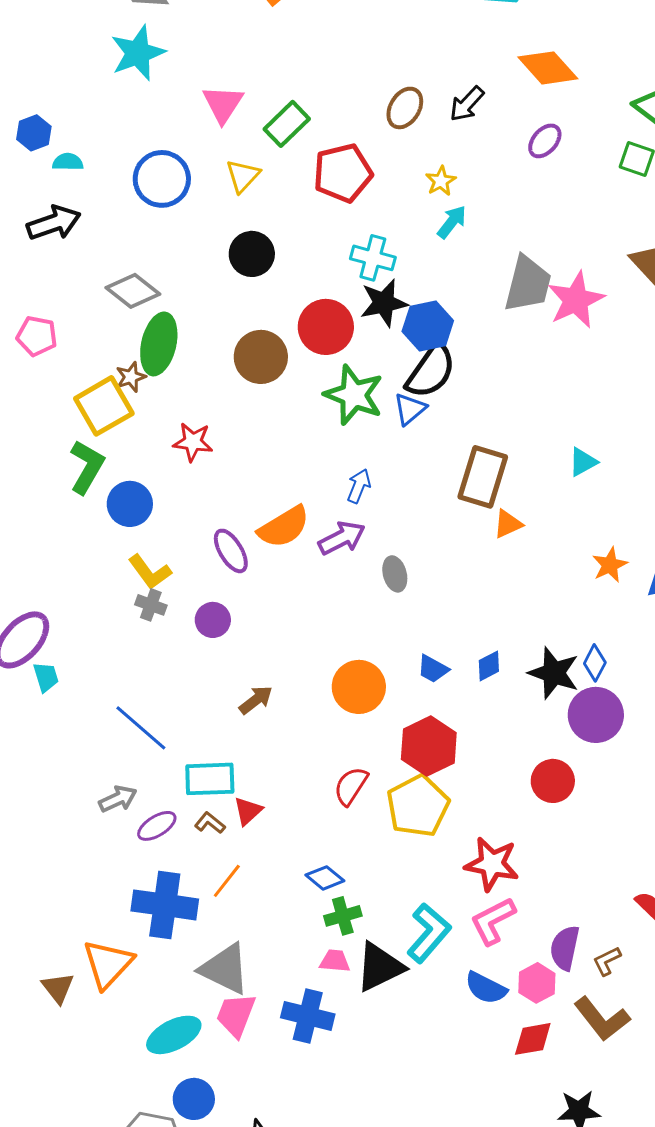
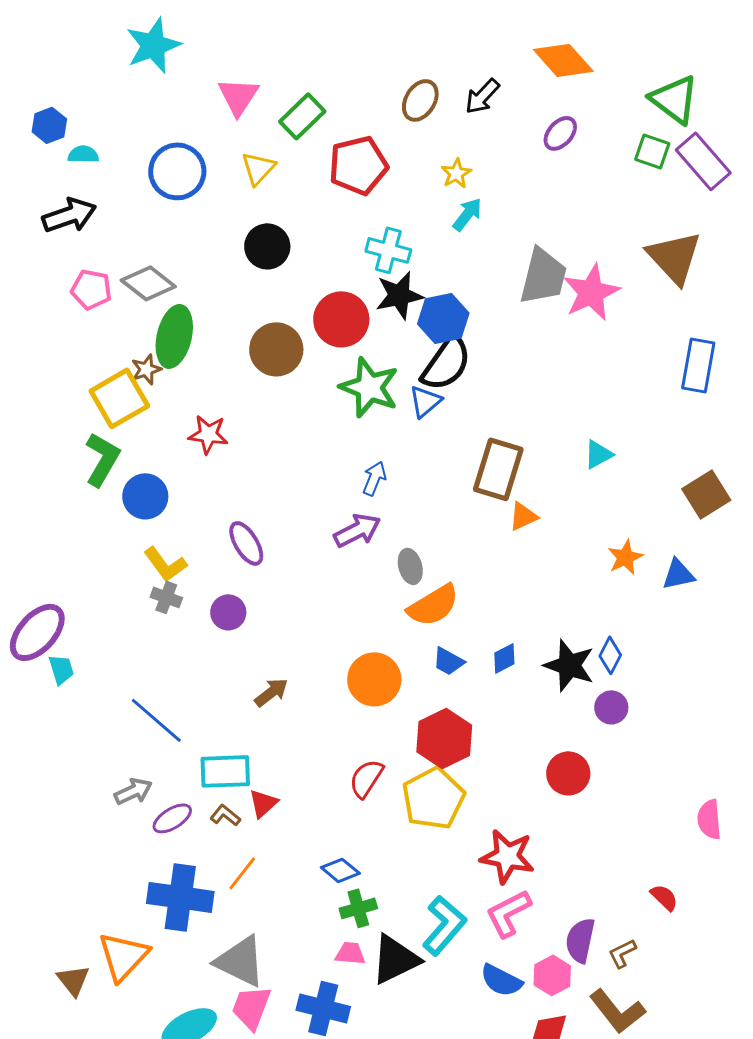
pink pentagon: (37, 336) -> (91, 289), moved
orange semicircle: (284, 527) -> (433, 605), moved
purple circle: (596, 715) -> (611, 707), size x0.6

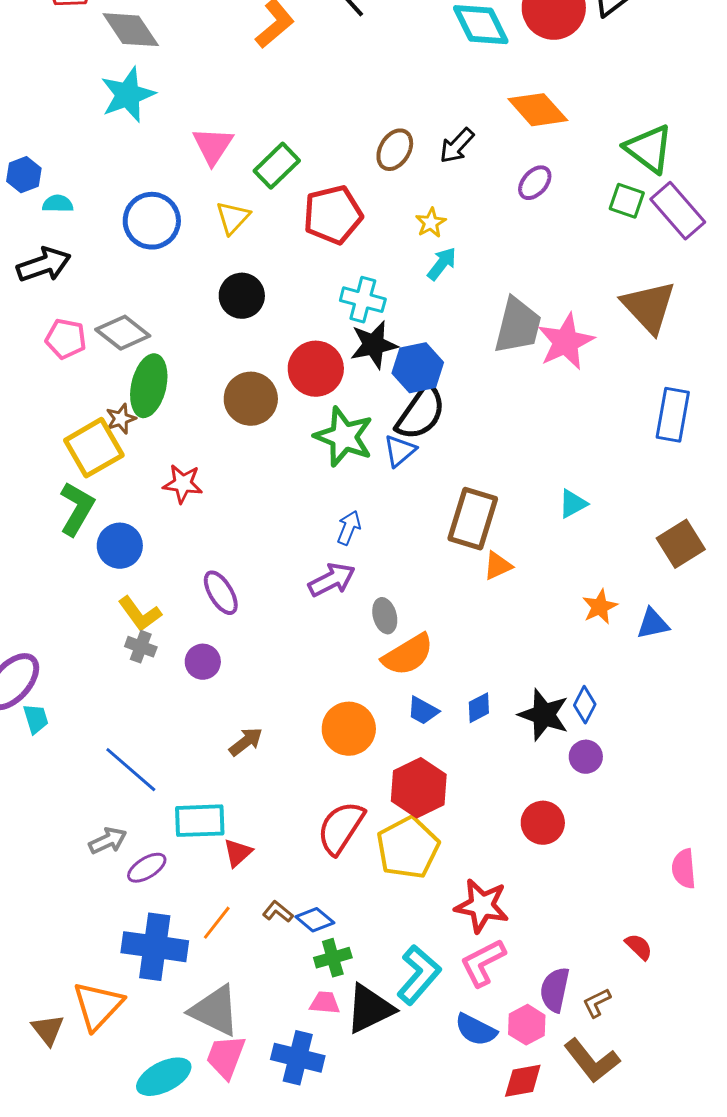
red semicircle: (366, 778) -> (341, 828), size x1.4
brown L-shape: (225, 815) -> (278, 912), moved

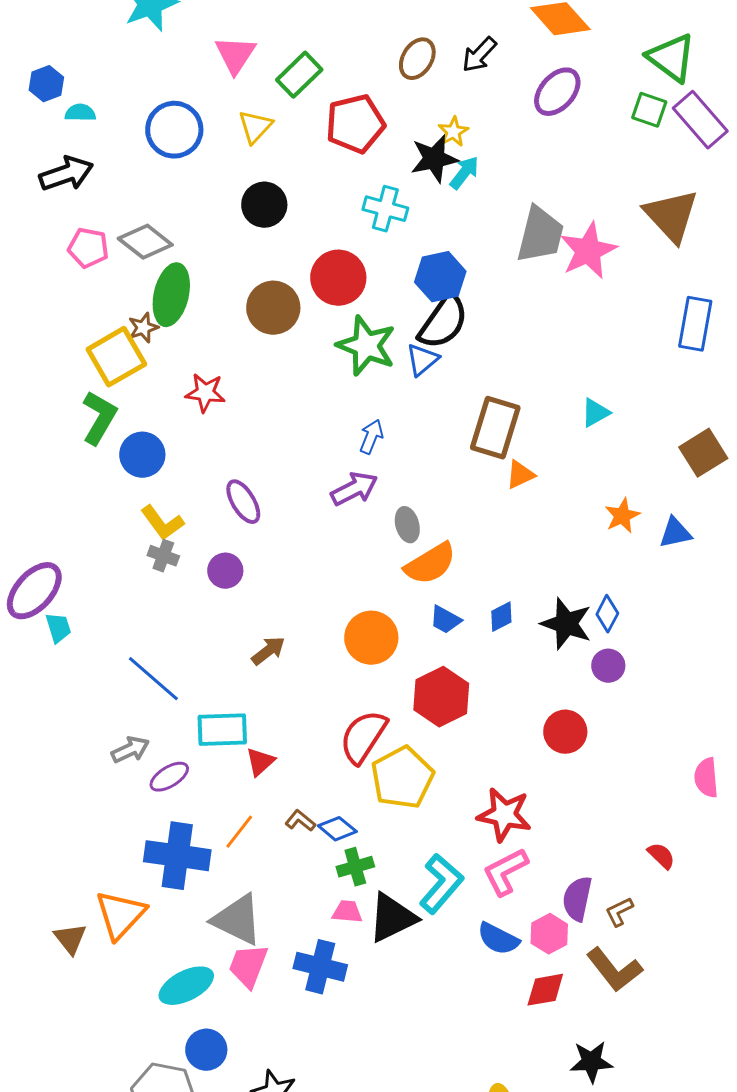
purple ellipse: (535, 183) -> (557, 92), size x1.4
black star: (374, 345) -> (434, 159), moved
yellow pentagon: (408, 848) -> (402, 778), moved

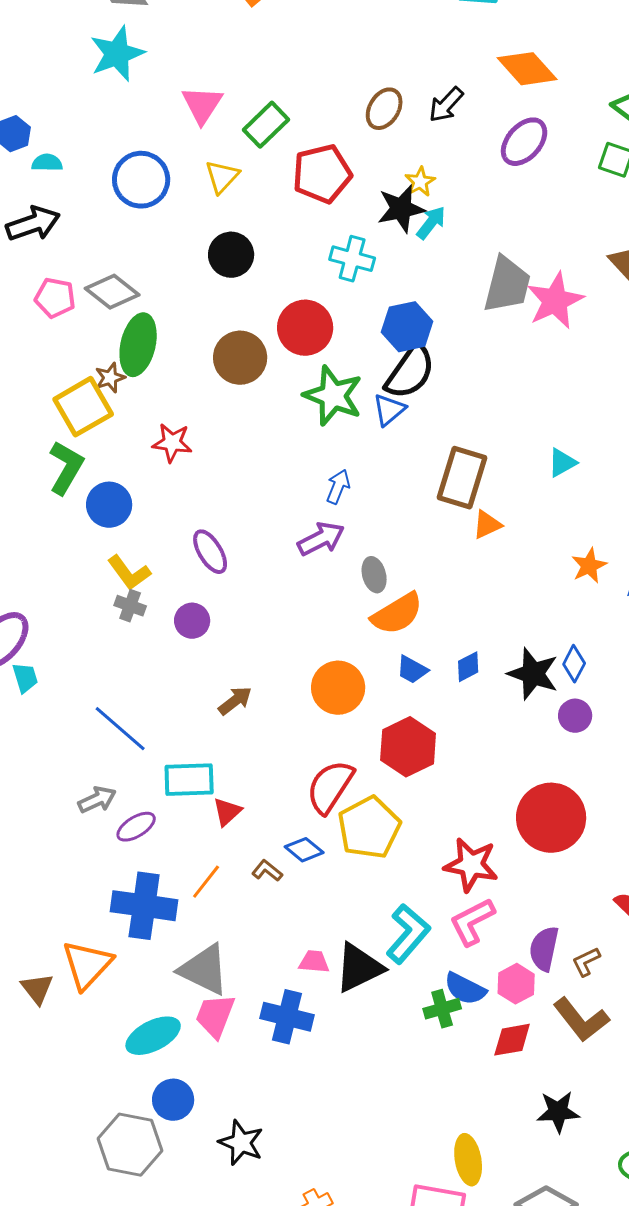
red circle: (565, 732) -> (551, 818), moved, size x1.6
blue diamond: (337, 829) -> (304, 850), moved
green cross: (355, 867) -> (442, 1009), moved

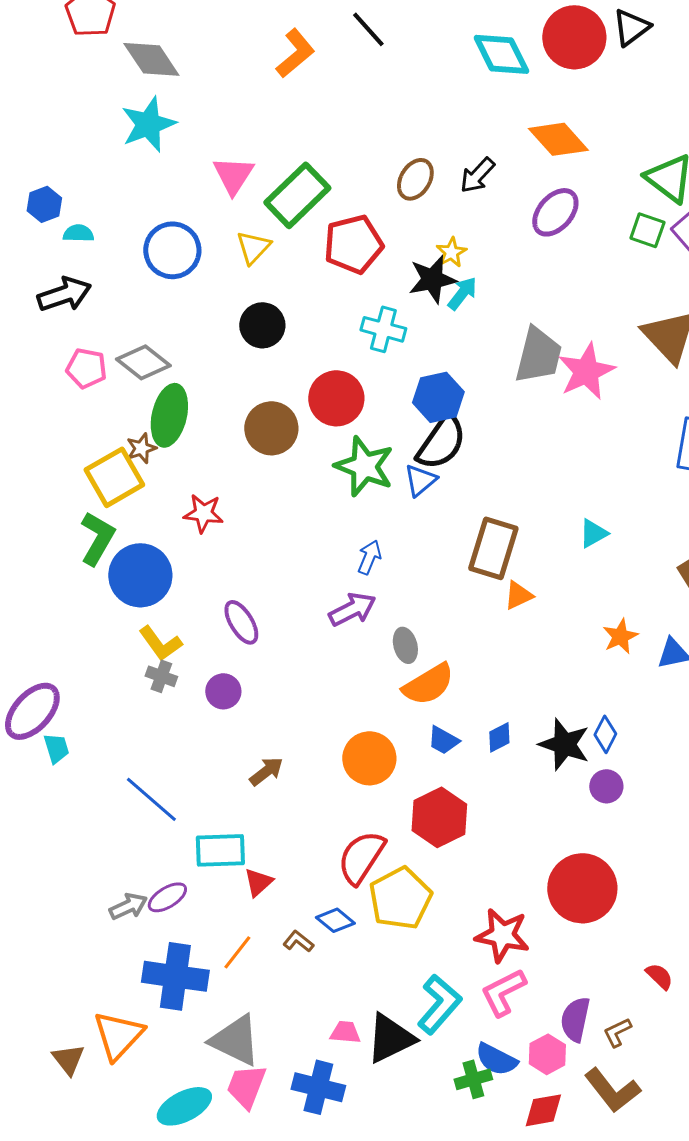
green rectangle: (266, 125) -> (297, 195), size x1.4
blue circle: (109, 505) -> (140, 575), size x1.4
gray arrow: (97, 800) -> (128, 906), moved

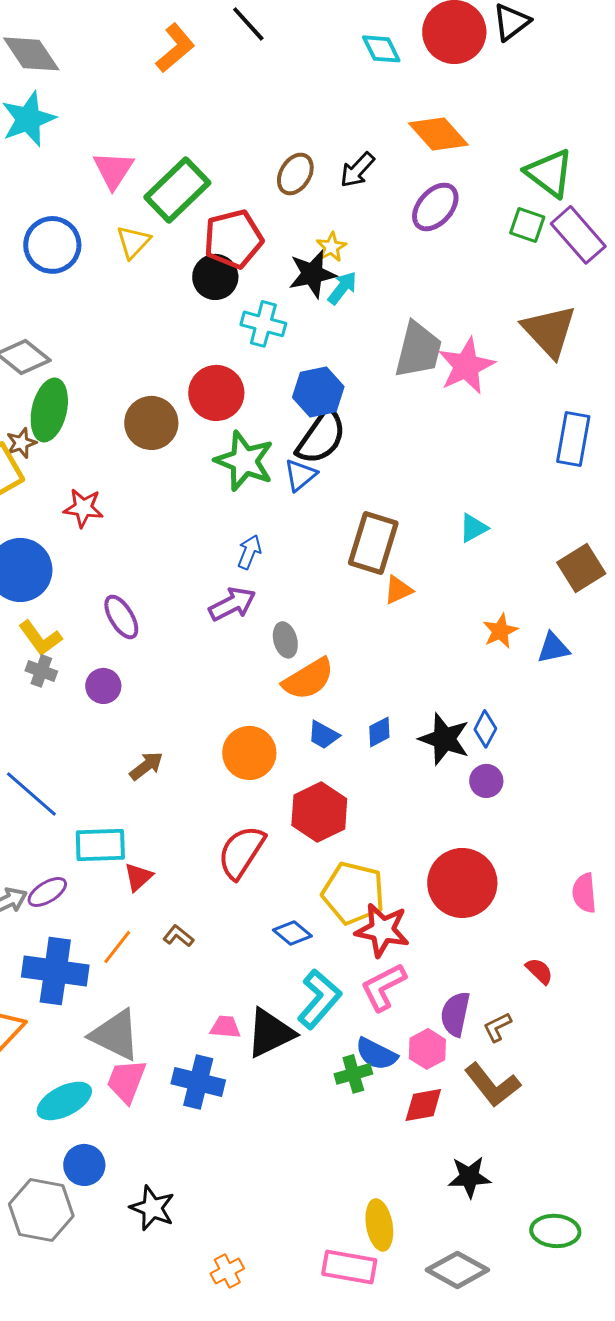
cyan diamond: (501, 54) -> (381, 49), size x0.7
black circle: (262, 325) -> (215, 277), moved
yellow pentagon: (400, 898) -> (353, 893), moved, turned -30
blue diamond: (335, 920) -> (292, 933), moved

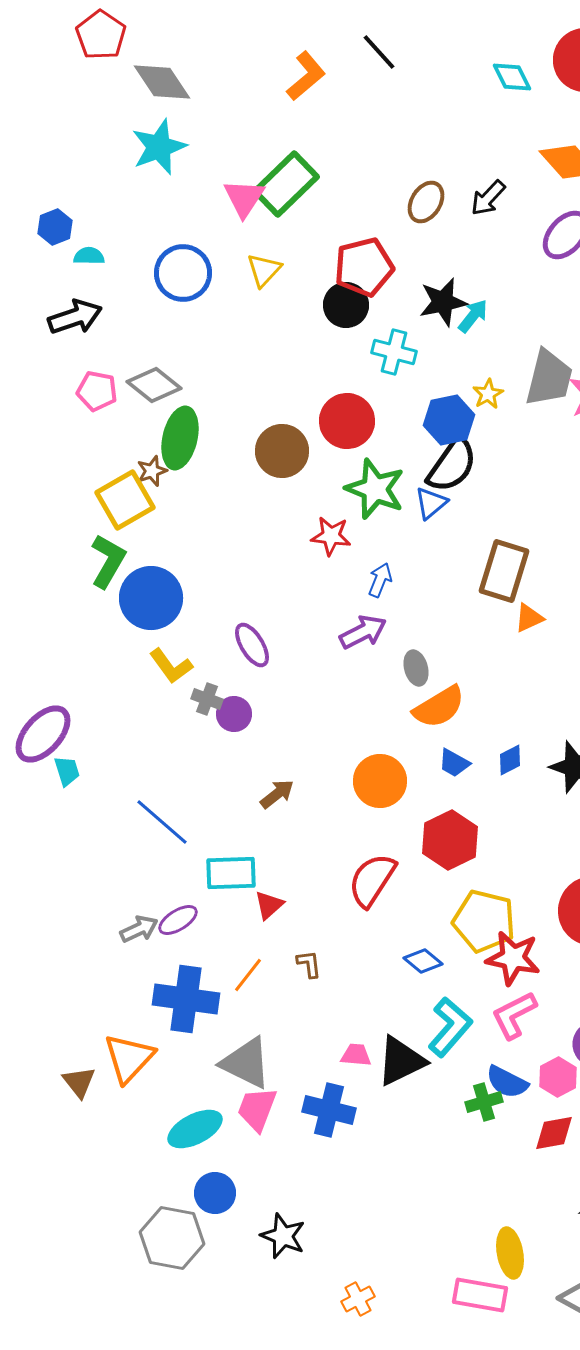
green rectangle: (177, 190) -> (286, 184), moved
yellow star: (331, 247) -> (488, 394), moved
red star: (83, 508) -> (331, 536), moved
gray cross: (41, 671) -> (207, 699), moved
brown L-shape: (178, 936) -> (309, 964), turned 44

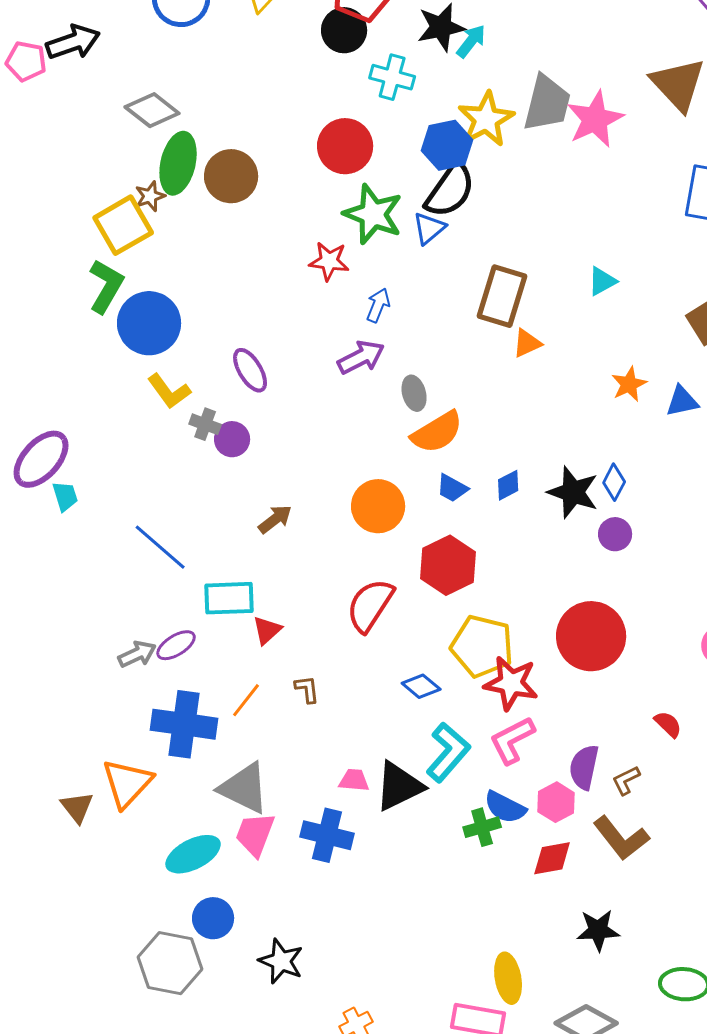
pink pentagon: (97, 391) -> (26, 61), moved
yellow star: (488, 394) -> (486, 119), size x1.8
brown circle: (282, 451) -> (231, 176), moved

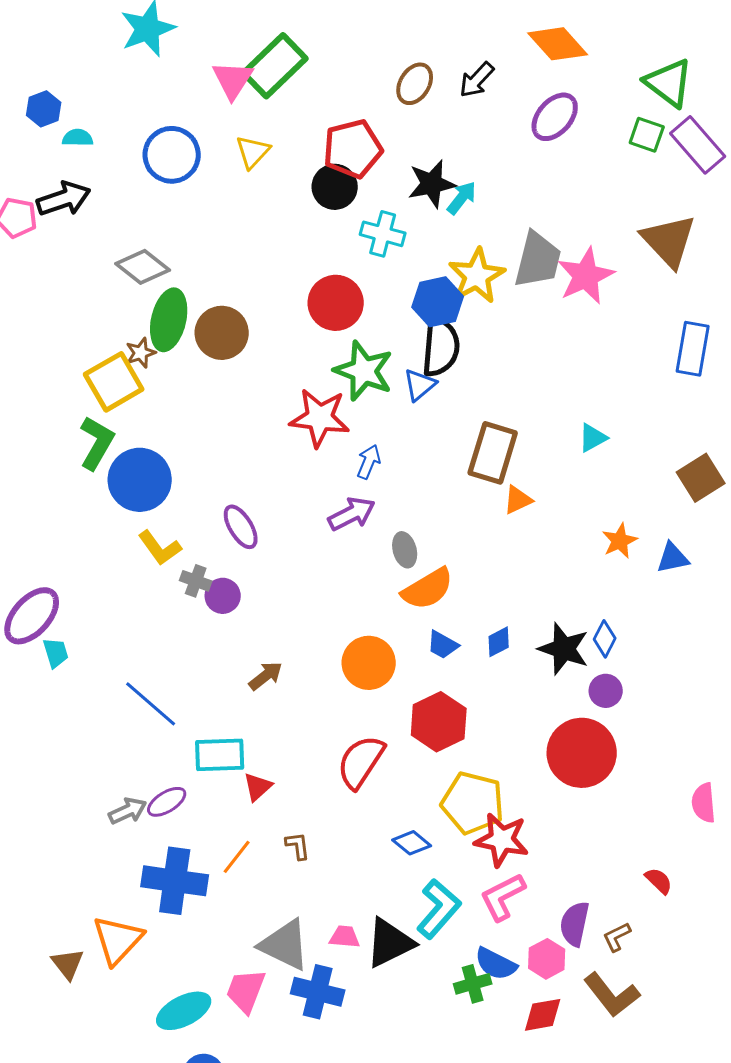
black semicircle: (450, 190) -> (441, 347), turned -30
red star: (329, 261) -> (320, 418), size x1.5
red circle: (591, 636) -> (582, 753), moved
gray triangle: (244, 788) -> (285, 945), moved

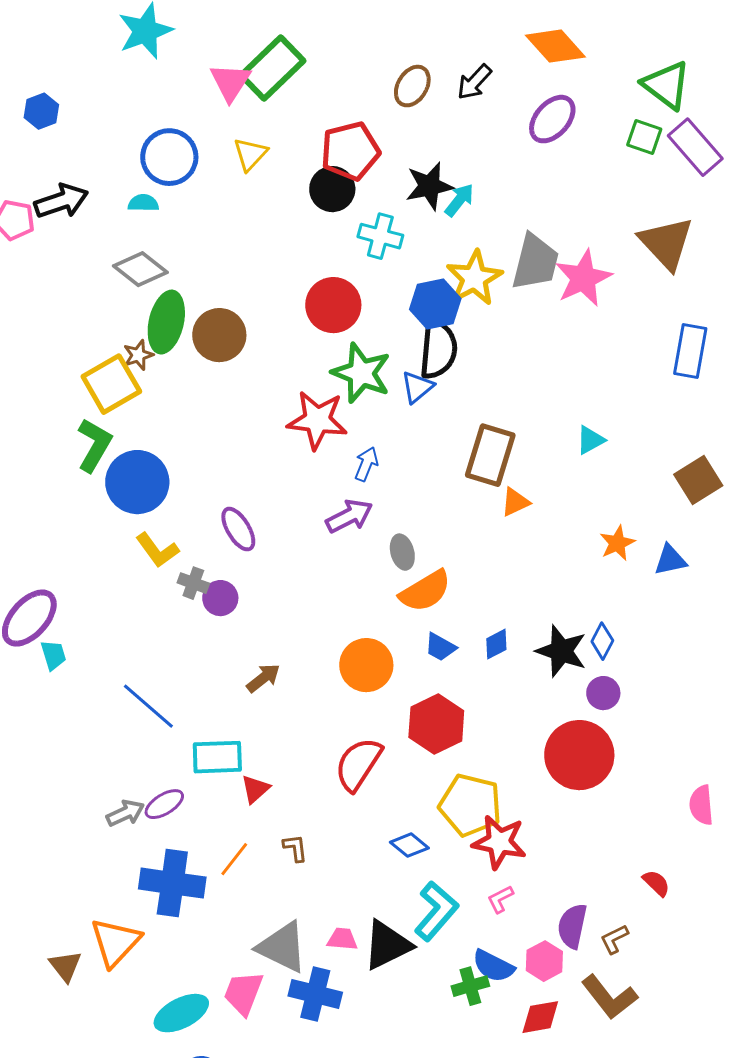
cyan semicircle: (78, 138) -> (143, 203), moved
pink L-shape: (503, 897) -> (500, 899), size x0.6

